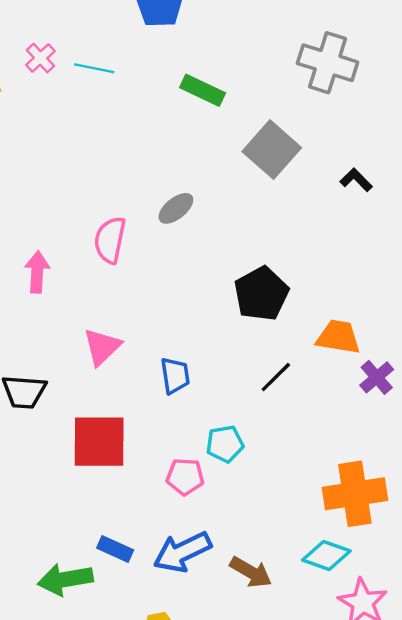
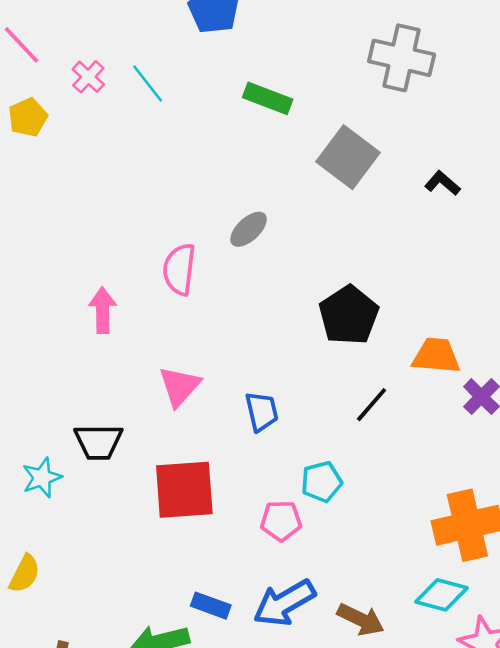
cyan line: (94, 68) -> (148, 84), turned 45

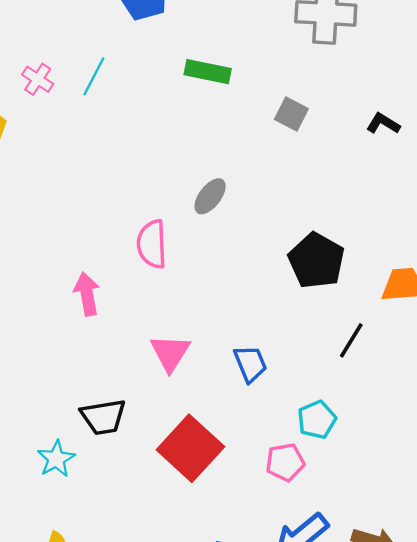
cyan line: (148, 84) -> (94, 76), turned 75
gray square: (348, 157) -> (291, 114), size x0.6
red square: (184, 490) -> (190, 448), turned -34

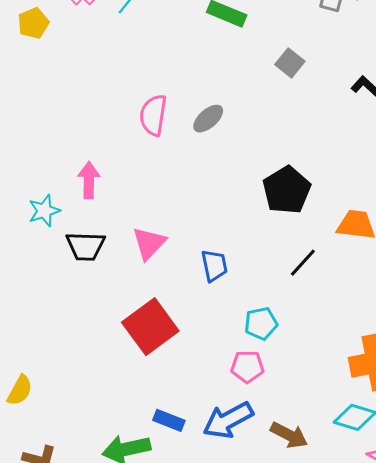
pink semicircle: (152, 244) -> (153, 115), moved
black trapezoid: (103, 417) -> (86, 246), moved
cyan star: (56, 459) -> (44, 211), moved
pink pentagon: (285, 462) -> (247, 367), moved

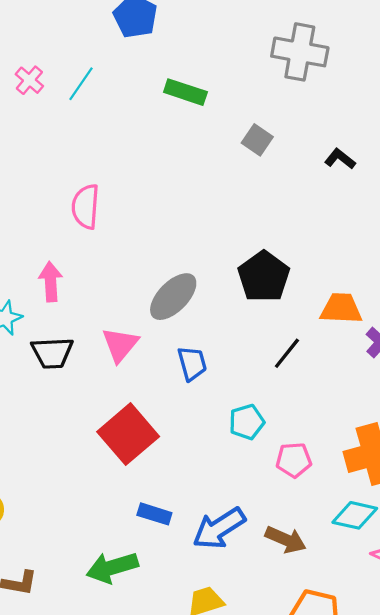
pink semicircle: (153, 115) -> (86, 207), moved
gray ellipse: (208, 119) -> (173, 297), moved, size x1.5
pink pentagon: (247, 367) -> (294, 460), moved
blue rectangle: (169, 420) -> (154, 514), moved

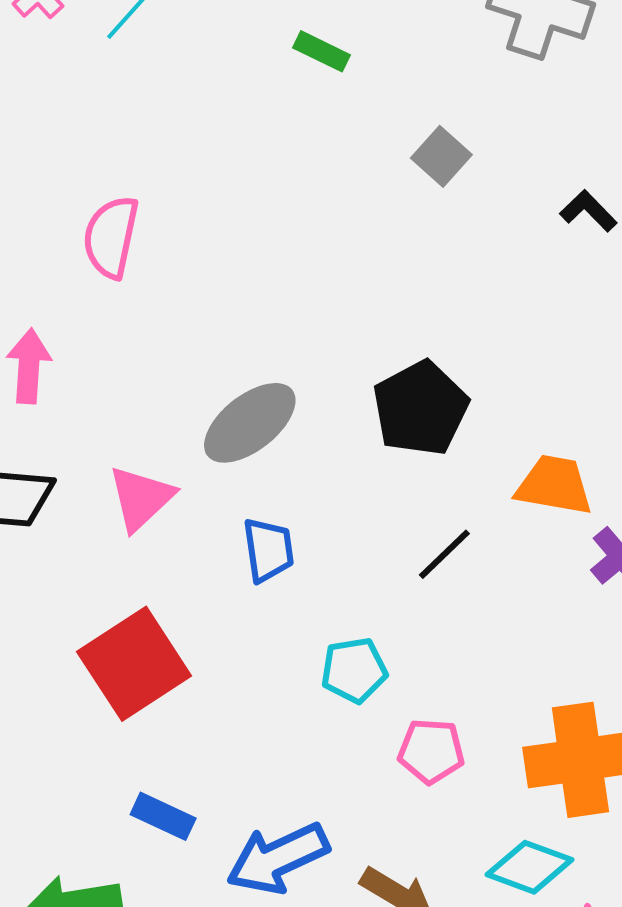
green rectangle: (185, 92) -> (321, 51), size x0.7

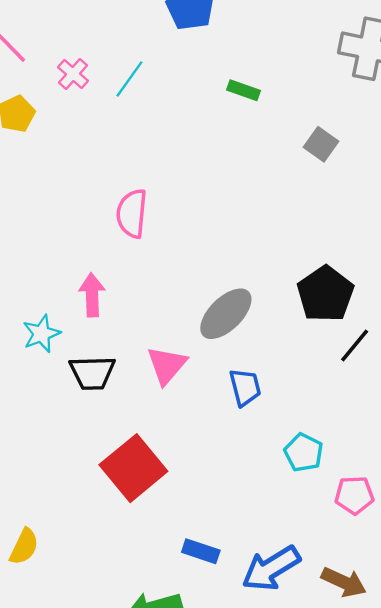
black line: (444, 554) -> (355, 345), moved
red square: (134, 664) -> (133, 468), moved
cyan pentagon: (354, 670) -> (304, 453), turned -30

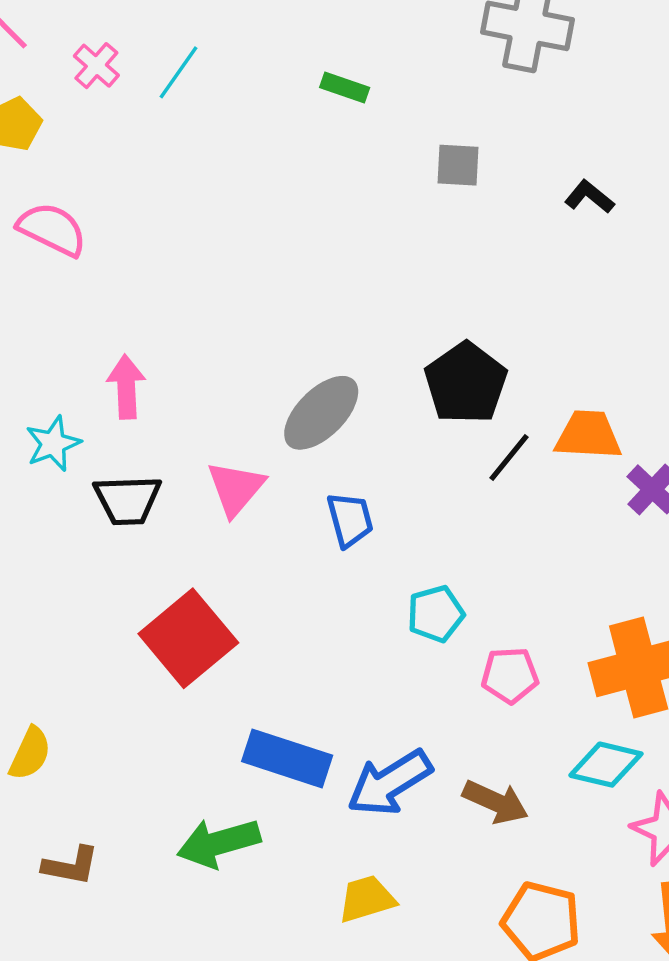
gray square: (321, 144) -> (458, 165), turned -32
pink semicircle: (132, 213) -> (52, 229), moved, turned 111
cyan pentagon: (304, 453) -> (436, 614), turned 30
blue rectangle: (201, 551) -> (287, 758), size x1.6

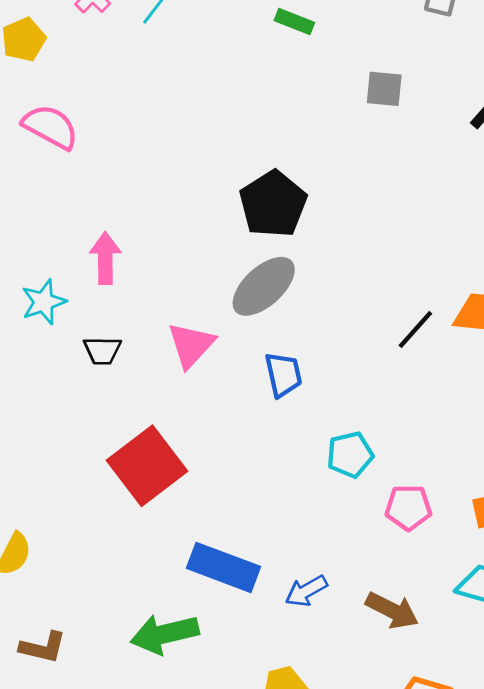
black pentagon: (466, 383) -> (273, 204), moved
black trapezoid: (128, 500) -> (102, 351), size x0.7
blue arrow: (390, 783) -> (306, 591), size x0.6

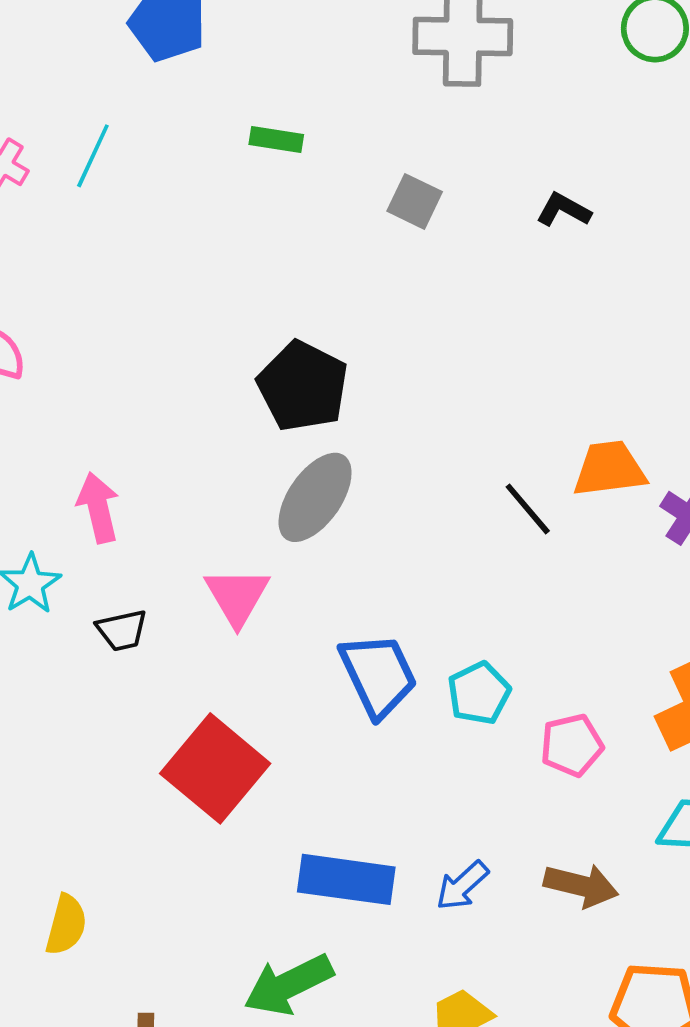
gray square: (384, 89) -> (415, 201), turned 33
black line: (415, 330) -> (528, 509), turned -69
blue trapezoid: (283, 375) -> (378, 675), moved, size x1.4

